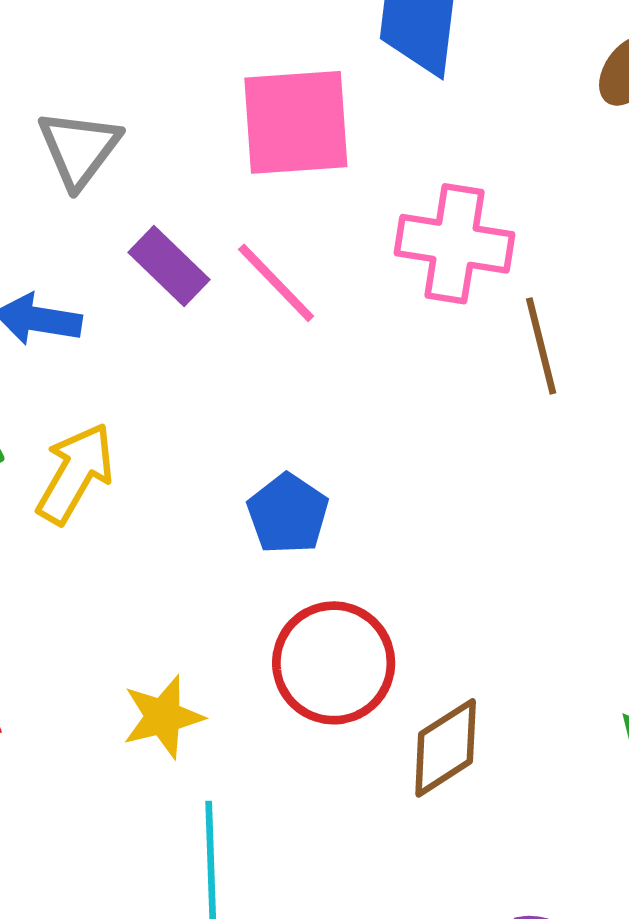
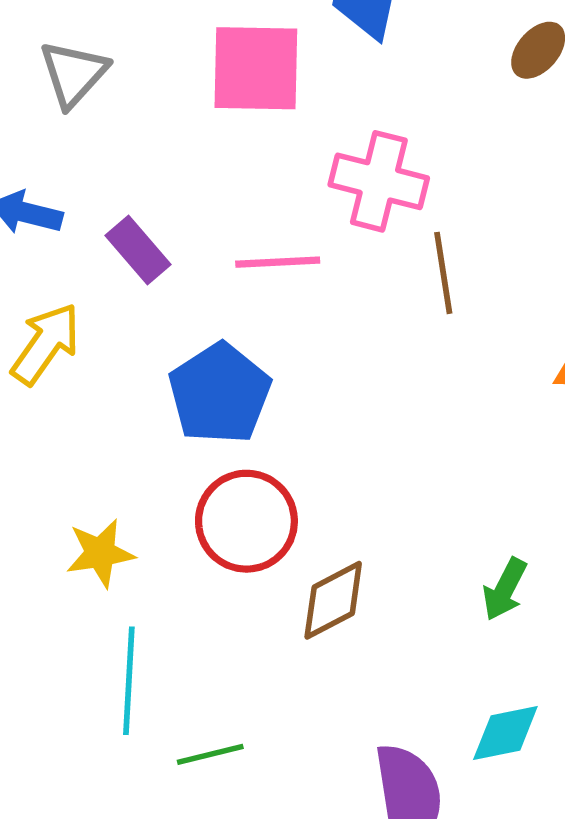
purple rectangle: (169, 266) -> (138, 250), moved
pink line: (276, 283) -> (278, 262), moved, turned -54
blue pentagon: (288, 514) -> (220, 394), size x1.5

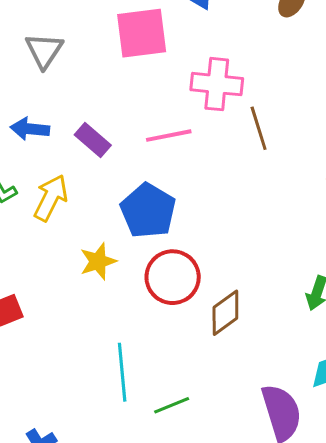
yellow star: (100, 553) -> (98, 261), moved

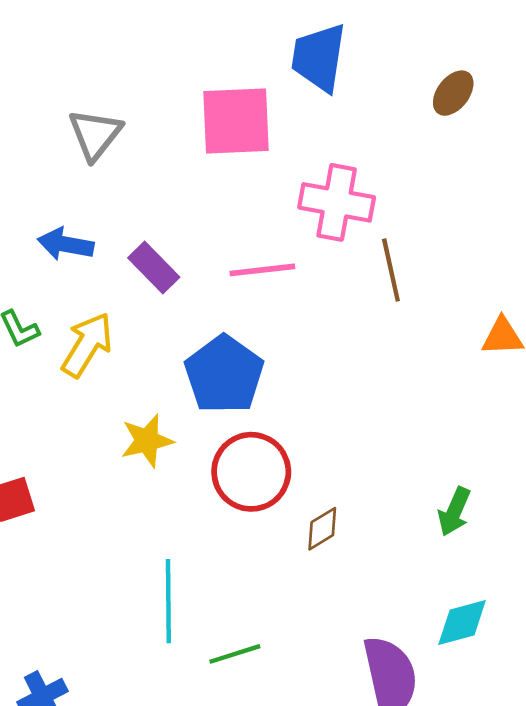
brown diamond: (225, 313) -> (322, 529), size x0.7

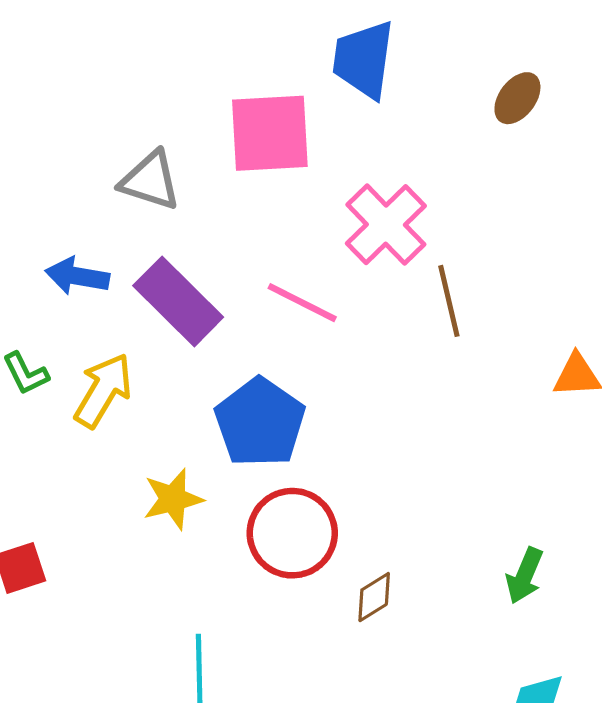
gray triangle: (95, 134) -> (150, 181), moved, turned -50
pink cross: (337, 202) -> (386, 225), turned 36
purple rectangle: (154, 268) -> (178, 301), size x1.5
pink line: (262, 270) -> (302, 303), turned 34

